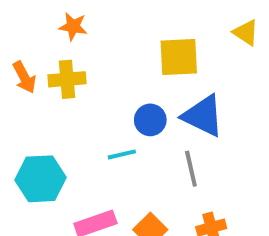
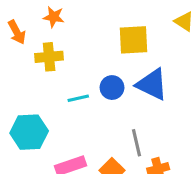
orange arrow: (24, 77) -> (17, 32), moved
cyan line: (122, 154) -> (78, 98), moved
gray line: (191, 169) -> (137, 143), moved

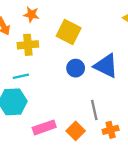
yellow square: (133, 40) -> (69, 32), moved, turned 30
cyan line: (78, 98) -> (21, 76), moved

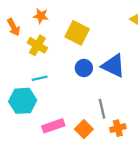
yellow cross: (28, 45) -> (37, 45), turned 36
cyan line: (21, 76) -> (40, 78), moved

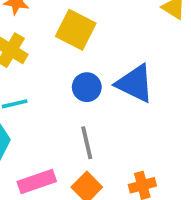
gray line: (102, 109) -> (87, 143), moved

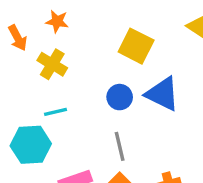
yellow square: (76, 30) -> (136, 46), moved

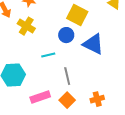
blue circle: (120, 97) -> (66, 35), moved
cyan line: (55, 112) -> (48, 55), moved

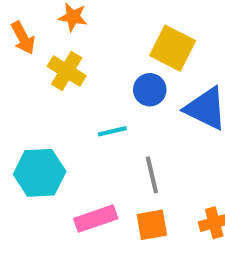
orange square: (67, 100) -> (152, 225), turned 35

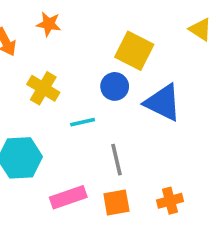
yellow cross: (67, 71) -> (43, 88), moved

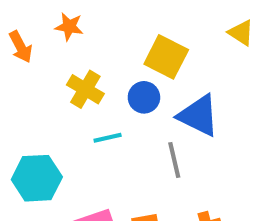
yellow cross: (43, 88) -> (85, 89), moved
gray line: (116, 160) -> (174, 160), moved

